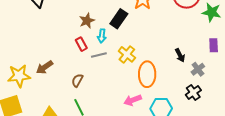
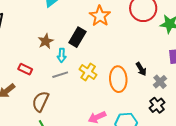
red rectangle: (81, 44) -> (25, 69), moved, turned -32
orange ellipse: (147, 74) -> (118, 79), moved
brown semicircle: (77, 80) -> (41, 101), size x1.5

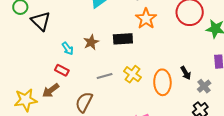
black rectangle: (77, 37) -> (123, 39), turned 54
cyan arrow: (62, 55) -> (68, 49), moved, turned -40
red rectangle: (25, 69) -> (62, 70), moved

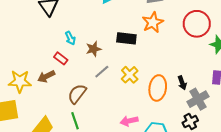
brown star: (91, 42) -> (94, 49), moved
gray line: (105, 76) -> (102, 72), turned -35
gray cross: (204, 86) -> (198, 99), size x1.5

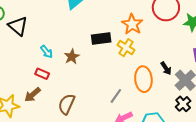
orange star: (153, 22) -> (132, 24), moved
gray line: (102, 72) -> (116, 96), moved
yellow cross: (130, 75) -> (126, 48), moved

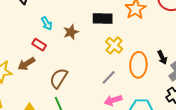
yellow cross: (126, 48) -> (114, 45), moved

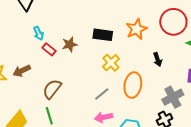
cyan arrow: (47, 23) -> (39, 33), moved
red rectangle: (39, 45) -> (49, 49), moved
black arrow: (162, 57) -> (158, 59), moved

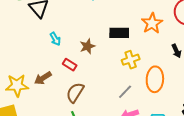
red rectangle: (49, 49) -> (70, 65), moved
yellow cross: (111, 63) -> (131, 60), turned 30

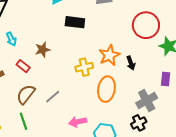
orange star: (152, 23) -> (109, 55), moved
black rectangle: (119, 33) -> (75, 22), moved
gray line: (125, 92) -> (53, 97), moved

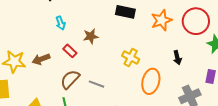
orange star: (109, 55) -> (162, 20), moved
yellow cross: (84, 67) -> (131, 58), turned 36
gray line: (53, 97) -> (97, 84), turned 56

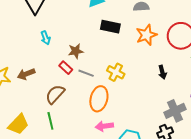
red rectangle: (70, 51) -> (66, 68), moved
orange ellipse: (151, 81) -> (99, 99), moved
gray line: (97, 84) -> (86, 73), moved

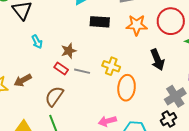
orange star: (146, 35) -> (137, 25), turned 30
black arrow: (162, 72) -> (157, 60), size x1.5
orange ellipse: (99, 99) -> (127, 88), moved

